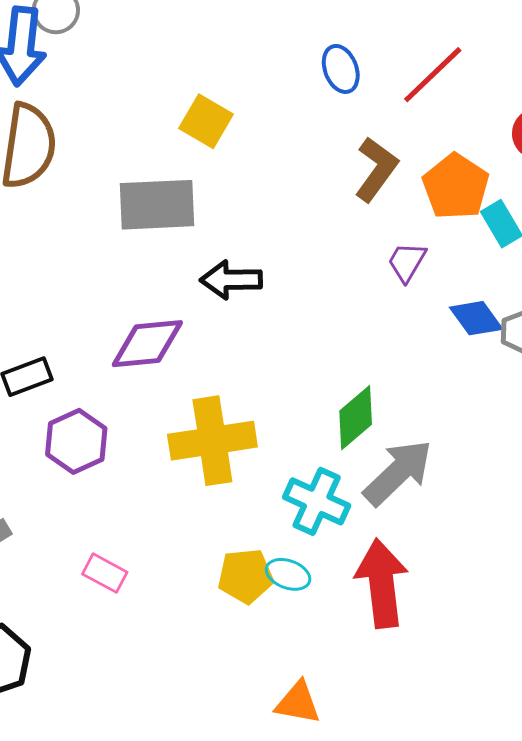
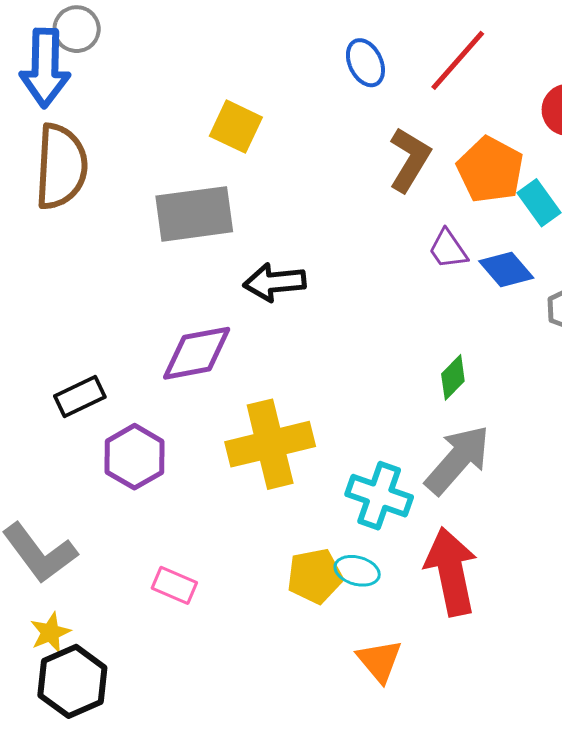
purple trapezoid: (407, 262) -> (448, 249), turned -60
blue diamond: (476, 318) -> (506, 270), moved
green diamond: (356, 418) -> (453, 377), moved, size x0.7
orange triangle: (298, 703) -> (379, 661), moved, turned 45

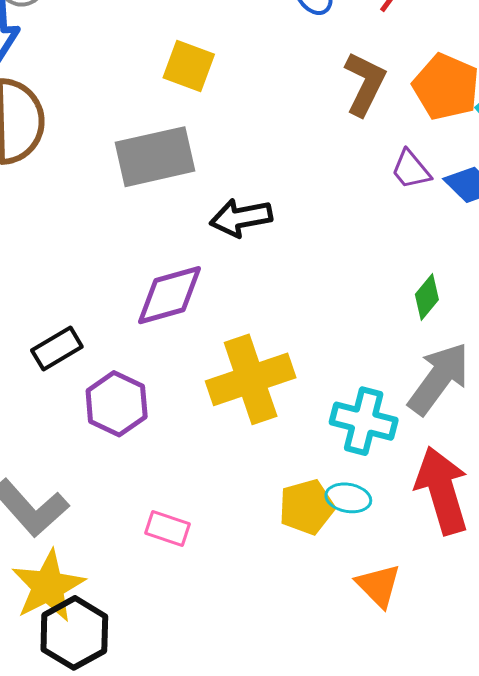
yellow star: (50, 633) -> (48, 586), size x1.8

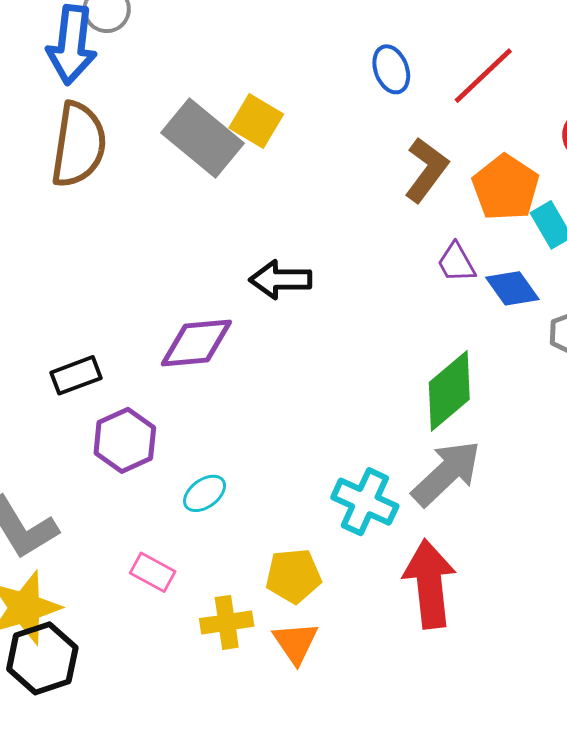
gray rectangle: (155, 157) -> (203, 138), moved, turned 42
green diamond: (427, 297) -> (449, 391), size x1.8
yellow cross: (251, 379) -> (227, 622), moved, size x0.6
cyan ellipse: (348, 498) -> (205, 493), moved, turned -57
orange triangle: (378, 586) -> (296, 643), moved

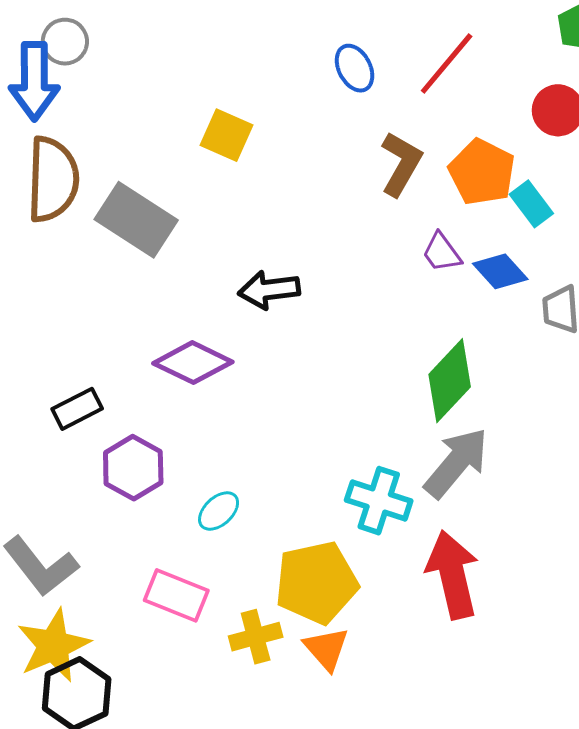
gray rectangle: (203, 138) -> (136, 220), moved
purple diamond: (196, 343) -> (193, 363), turned 38
pink rectangle: (153, 572) -> (176, 595), size x1.4
yellow pentagon: (293, 576) -> (316, 583), size x1.5

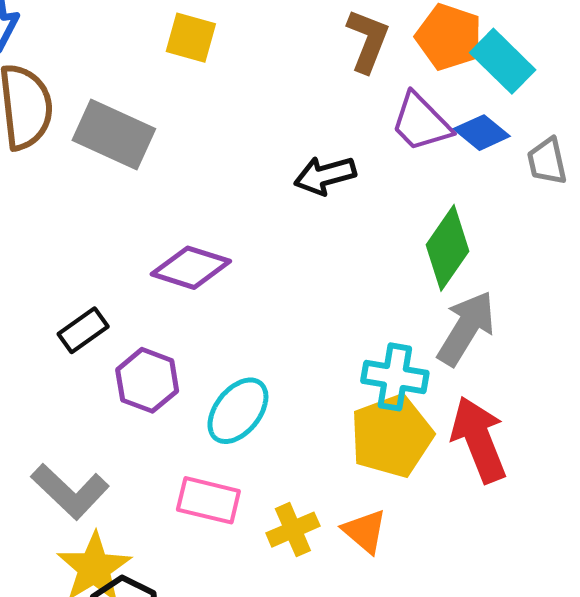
cyan rectangle: (531, 204) -> (503, 61), size x1.4
purple trapezoid: (442, 252) -> (421, 122), size x1.5
black arrow: (269, 290) -> (325, 175), moved
cyan ellipse: (219, 511) -> (238, 411), size x1.6
yellow pentagon: (316, 583) -> (392, 436), moved

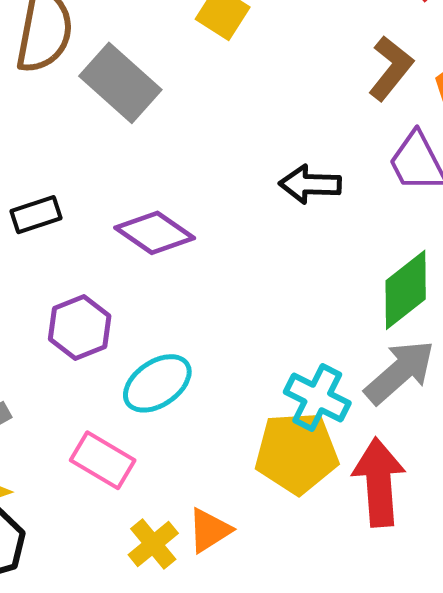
black rectangle: (83, 330) -> (36, 215), moved
yellow cross: (293, 530) -> (153, 544), moved, turned -33
orange triangle: (365, 531) -> (209, 530), moved, turned 30

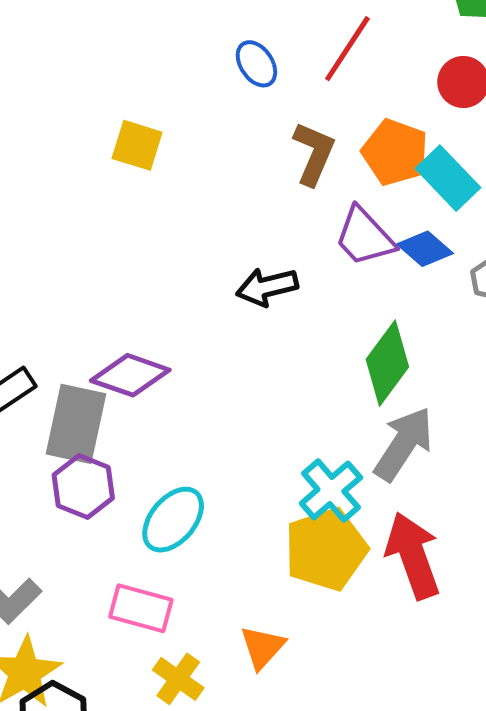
gray rectangle: (120, 83) -> (76, 424), moved, turned 76
cyan cross: (317, 398) -> (331, 490), turned 38
yellow cross: (153, 544) -> (178, 679), moved

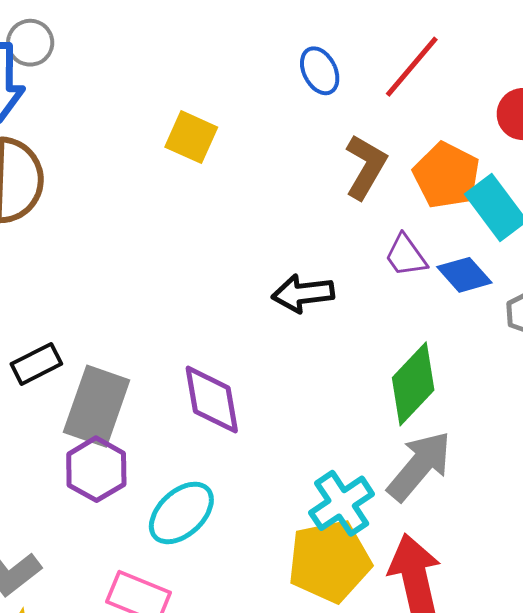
purple trapezoid: (364, 237) -> (406, 256), size x0.7
purple diamond: (130, 375) -> (212, 400), moved, turned 54

